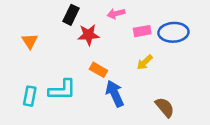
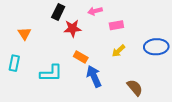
blue ellipse: (173, 32) -> (156, 47), moved
cyan rectangle: (30, 96) -> (14, 63), moved

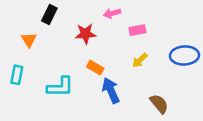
black rectangle: (58, 12) -> (49, 14), moved

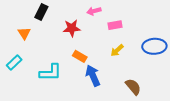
cyan rectangle: (17, 75) -> (14, 62), turned 35

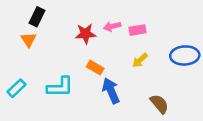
pink arrow: (94, 11) -> (112, 26), moved
black rectangle: (41, 12) -> (37, 17), moved
cyan rectangle: (14, 62) -> (16, 88), moved

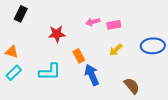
black rectangle: (37, 17) -> (21, 14), moved
red star: (85, 34) -> (57, 34), moved
orange triangle: (29, 40) -> (12, 52), moved, turned -40
orange rectangle: (95, 68) -> (79, 56), turned 32

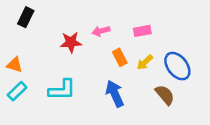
pink arrow: (93, 22) -> (101, 31), moved
blue ellipse: (153, 46) -> (177, 66), moved, turned 55
orange rectangle: (79, 56) -> (120, 57), moved
brown semicircle: (132, 86) -> (165, 95), moved

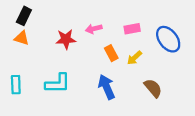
orange triangle: (15, 65) -> (22, 38), moved
blue ellipse: (177, 66) -> (168, 39), moved
cyan rectangle: (17, 91) -> (16, 85), turned -48

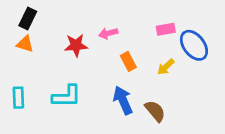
pink rectangle: (132, 29) -> (166, 29), moved
yellow arrow: (134, 58) -> (166, 67), moved
brown semicircle: (153, 88) -> (155, 111), moved

